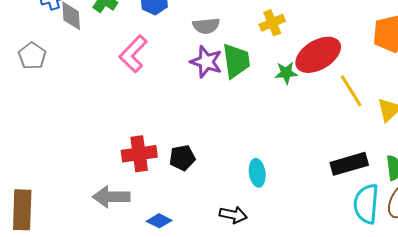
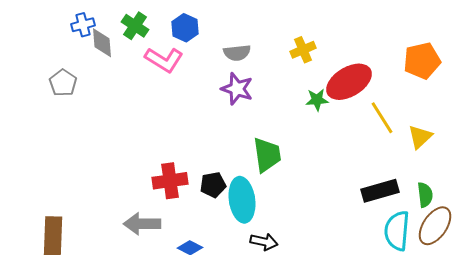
pink L-shape: (133, 54) -> (164, 60), moved, turned -102
green trapezoid: (236, 61) -> (267, 155), moved
cyan ellipse: (257, 173) -> (242, 200), moved, size x1.6

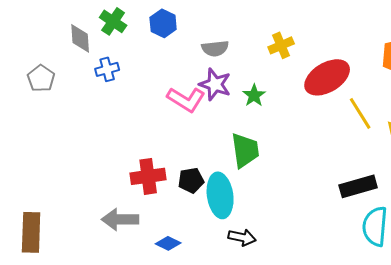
blue cross: (83, 25) -> (107, 69), moved
pink L-shape: (164, 60) -> (186, 99), moved
green star: (317, 100) -> (254, 95), moved, turned -30

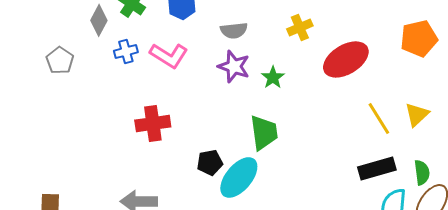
gray diamond: (80, 38) -> (99, 20), turned 32
pink L-shape: (186, 99) -> (169, 55), moved
yellow line: (360, 113) -> (379, 118), moved
red cross: (148, 176) -> (153, 123), moved
cyan ellipse: (220, 195) -> (239, 177), turned 48

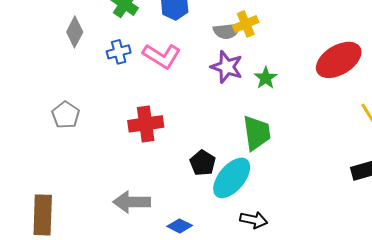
gray diamond: (99, 20) -> (75, 32), moved
yellow cross: (300, 27) -> (246, 24), moved
gray pentagon: (60, 60) -> (66, 115), moved
black pentagon: (210, 162) -> (203, 163), turned -30

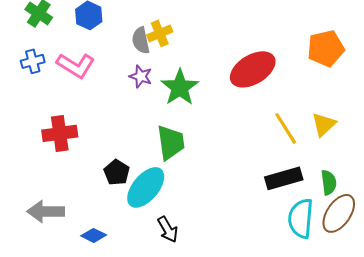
gray semicircle: (227, 31) -> (141, 40), turned 84
purple star: (227, 67) -> (141, 76), size x0.7
green star: (266, 78) -> (180, 87), size x1.6
black arrow: (254, 220) -> (168, 229), turned 48

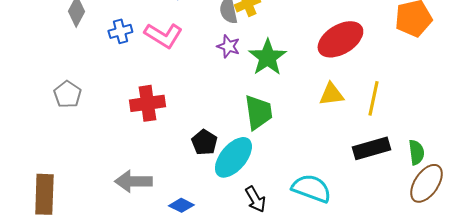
yellow triangle: (324, 124) -> (331, 94), moved, turned 36
yellow line: (286, 128) -> (373, 98), turned 44
cyan semicircle: (301, 218) -> (311, 188), moved, turned 105

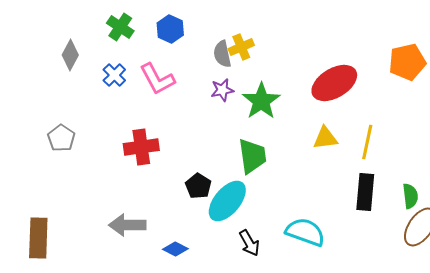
blue cross: (120, 31) -> (114, 75), turned -30
pink L-shape: (163, 35) -> (157, 79), turned 30
purple star: (228, 46) -> (222, 90), turned -30
black rectangle: (371, 148) -> (365, 192), turned -69

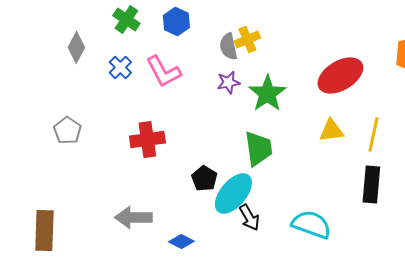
black arrow: (249, 243) -> (249, 217), moved

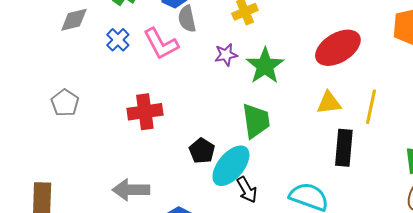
gray semicircle: (228, 46) -> (187, 19), moved
gray diamond: (76, 47) -> (74, 20), turned 48
black rectangle: (371, 184) -> (344, 148), moved

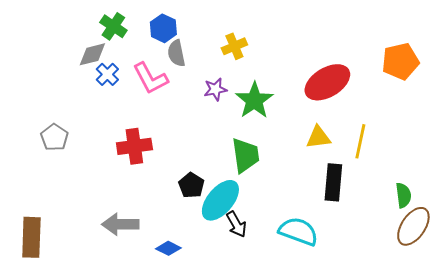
gray diamond: (74, 20) -> (92, 54), moved

